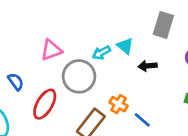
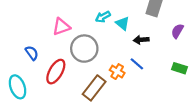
cyan arrow: (101, 53) -> (103, 17), moved
blue line: (142, 120) -> (137, 64), moved

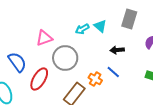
cyan triangle: (123, 23) -> (100, 26), moved
blue semicircle: (32, 53) -> (17, 62), size x1.5

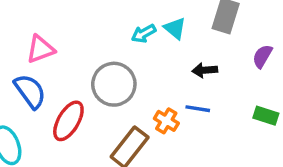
pink triangle: (44, 38) -> (41, 49), moved
blue line: (113, 72) -> (198, 109), turned -32

